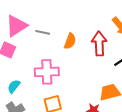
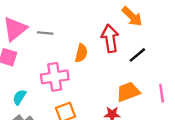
orange semicircle: (70, 41) -> (81, 53), moved

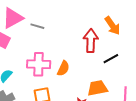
orange semicircle: (81, 53) -> (63, 68), moved

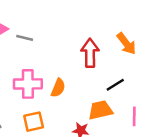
orange arrow: (112, 26) -> (126, 44), moved
black line: (111, 59) -> (115, 85), moved

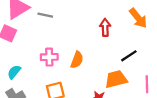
red arrow: (90, 53) -> (105, 27), size x0.7
pink cross: (28, 84) -> (49, 57), size x0.7

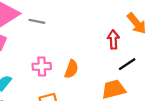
red arrow: (105, 27) -> (113, 39), moved

